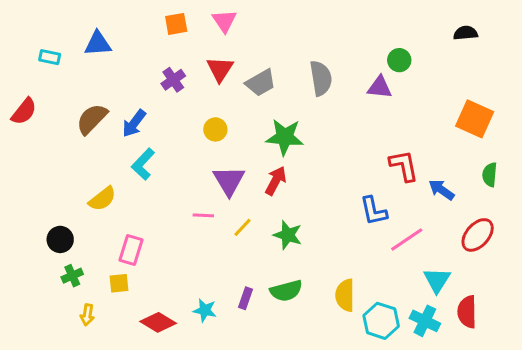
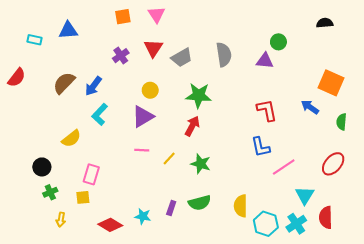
red L-shape: (404, 166) -> (267, 110), moved
purple triangle: (229, 181) -> (143, 117), moved, turned 30
blue arrow: (441, 190) -> (310, 107), moved
cyan cross: (425, 321) -> (296, 224), turned 30

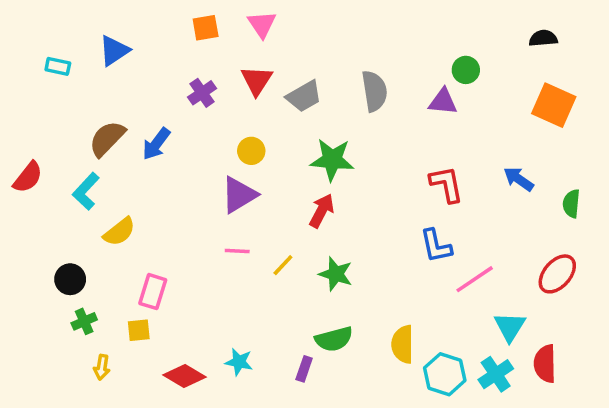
blue triangle: (68, 30) -> (114, 51), turned -30
red semicircle: (17, 78) -> (28, 177), moved
orange square: (331, 83) -> (554, 105), moved
cyan L-shape: (100, 114) -> (86, 191), moved
purple rectangle: (171, 208) -> (304, 369), moved

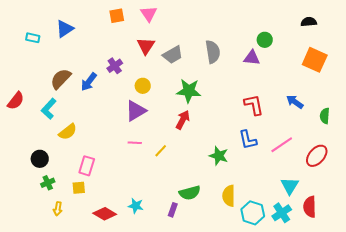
purple cross: (202, 93) -> (115, 66), moved
green star: (336, 274) -> (219, 156), moved
pink line: (475, 279) -> (282, 145), moved

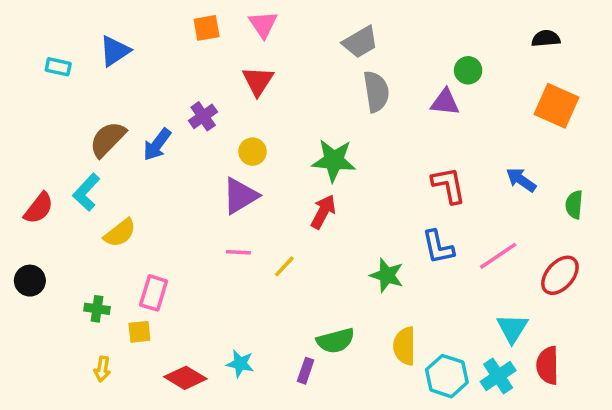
gray trapezoid: (173, 55) -> (360, 42), moved
red semicircle: (16, 101) -> (39, 208), moved
black circle: (40, 159) -> (30, 281), moved
green cross: (48, 183) -> (97, 309), moved, turned 32

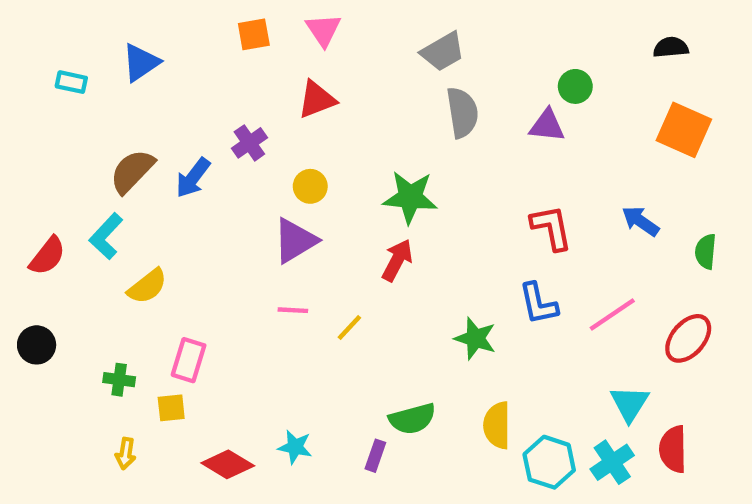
red triangle: (258, 81) -> (317, 99), turned 36

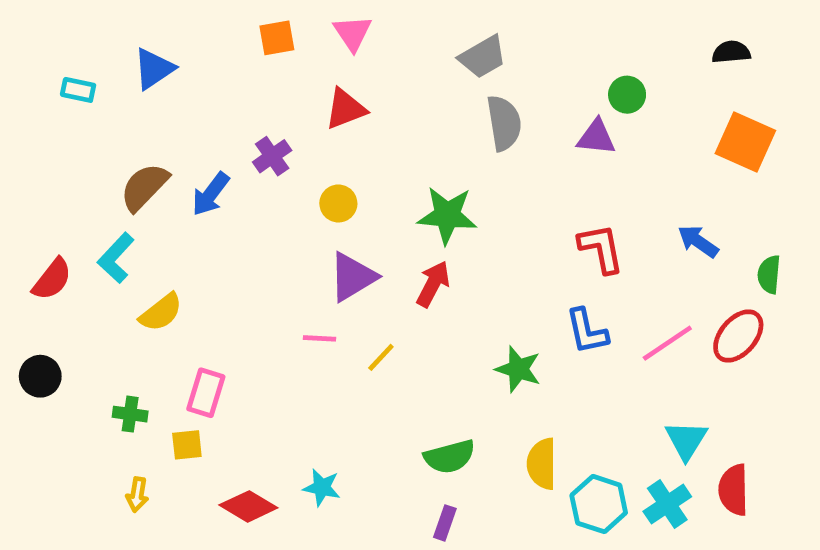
purple triangle: (295, 241) -> (353, 277), moved
red ellipse: (688, 338) -> (738, 336), moved
purple rectangle: (375, 456) -> (445, 523), moved

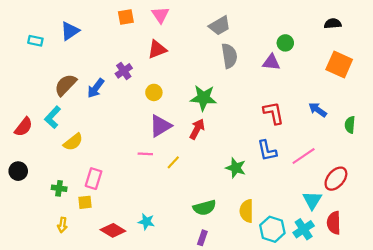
red ellipse: (738, 336) -> (336, 179), moved

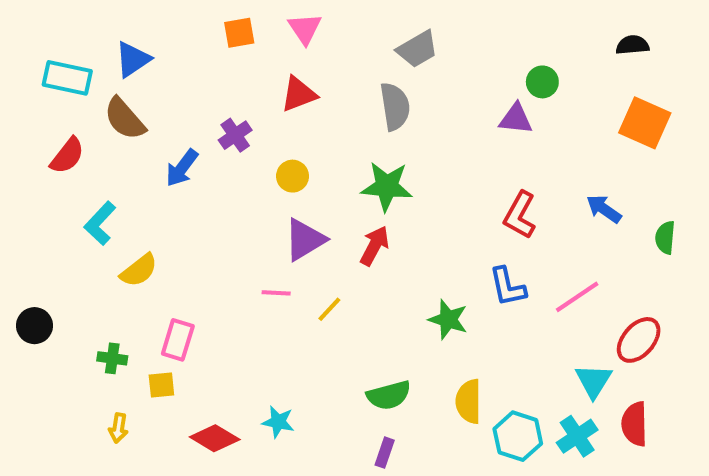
cyan rectangle: (35, 41) -> (67, 78), size x1.6
gray semicircle: (229, 56) -> (395, 106), moved
brown semicircle: (66, 85) -> (125, 119), moved, turned -85
red L-shape: (273, 113) -> (520, 215), turned -140
red semicircle: (24, 127) -> (67, 156), moved

